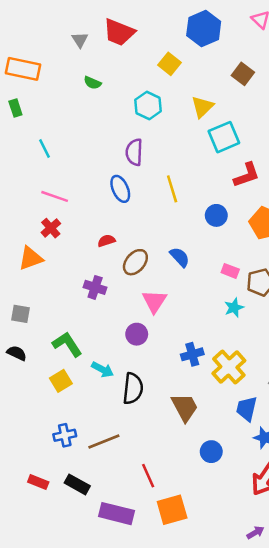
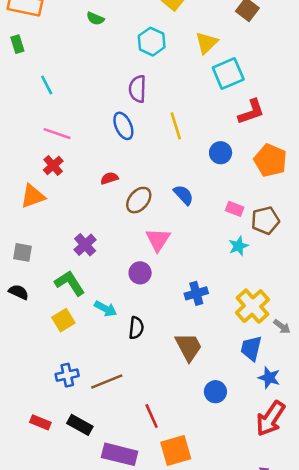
purple cross: (95, 287) -> (85, 245), moved, turned 30
yellow cross: (229, 367) -> (252, 306), moved
black semicircle: (133, 388) -> (136, 328), size x0.7

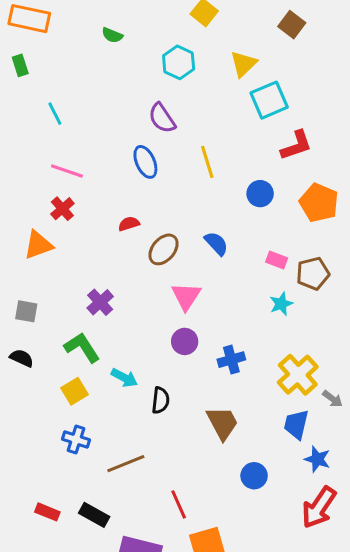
purple semicircle: (137, 89) -> (162, 118), turned -36
purple circle: (140, 273) -> (185, 341), moved
blue cross: (67, 375) -> (76, 440), moved, turned 30

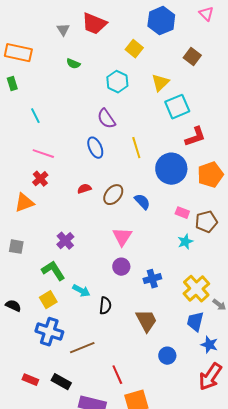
blue circle: (260, 194) -> (171, 169), size x1.8
orange pentagon: (319, 203) -> (210, 175), turned 30
brown ellipse: (164, 249) -> (113, 195), moved
black semicircle: (22, 358) -> (13, 306), moved
blue cross: (76, 440) -> (49, 332), size x1.5

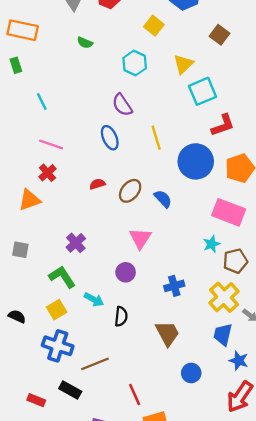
pink rectangle: (182, 213) -> (229, 212), moved, size x2.0
brown pentagon: (206, 222) -> (235, 261), moved
purple circle: (121, 267) -> (126, 272), moved
black rectangle: (61, 382) -> (70, 390), moved

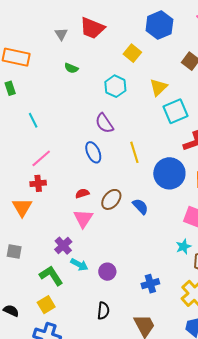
pink line: (51, 144) -> (41, 158), turned -60
red cross: (48, 173) -> (38, 183), turned 35
orange triangle: (29, 200) -> (22, 207), turned -40
pink triangle: (140, 238) -> (83, 218), moved
cyan arrow: (94, 299) -> (79, 265), moved

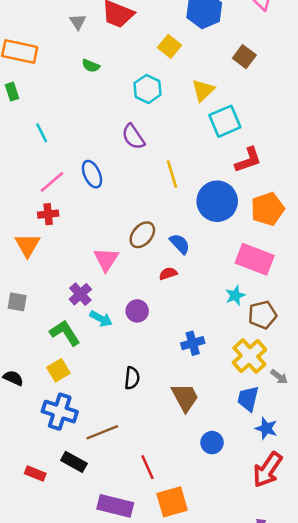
blue ellipse: (93, 152) -> (92, 174), moved
red semicircle: (82, 193) -> (168, 274), moved
purple circle: (107, 272) -> (137, 311), moved

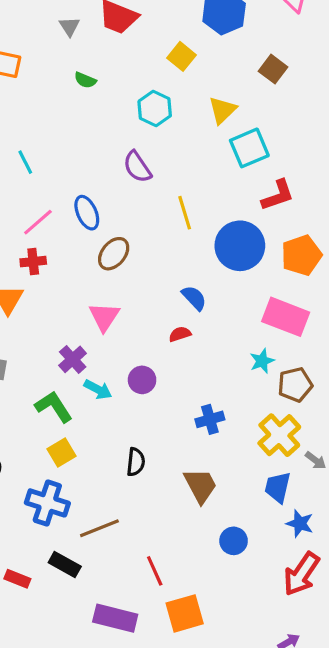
brown ellipse: (142, 235) -> (114, 254), moved
yellow square: (58, 370) -> (62, 452), moved

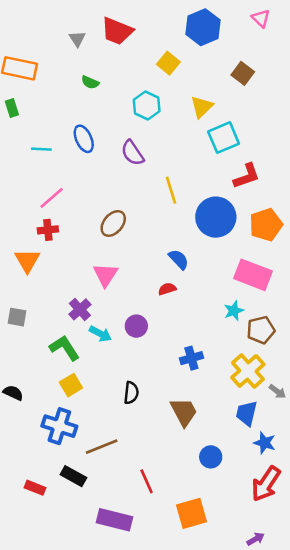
cyan line: (25, 162) -> (41, 149), turned -60
blue ellipse: (87, 213) -> (84, 139), moved
orange square: (185, 613) -> (191, 513), moved

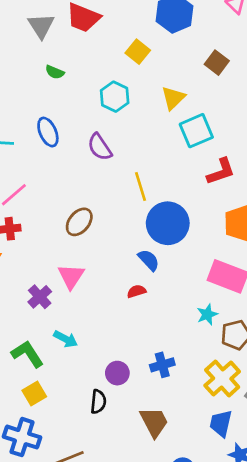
gray triangle: (77, 39) -> (41, 26), size x1.5
blue circle: (216, 217) -> (168, 223), moved
purple cross: (80, 309) -> (40, 297), moved
purple circle: (136, 326) -> (117, 373), moved

